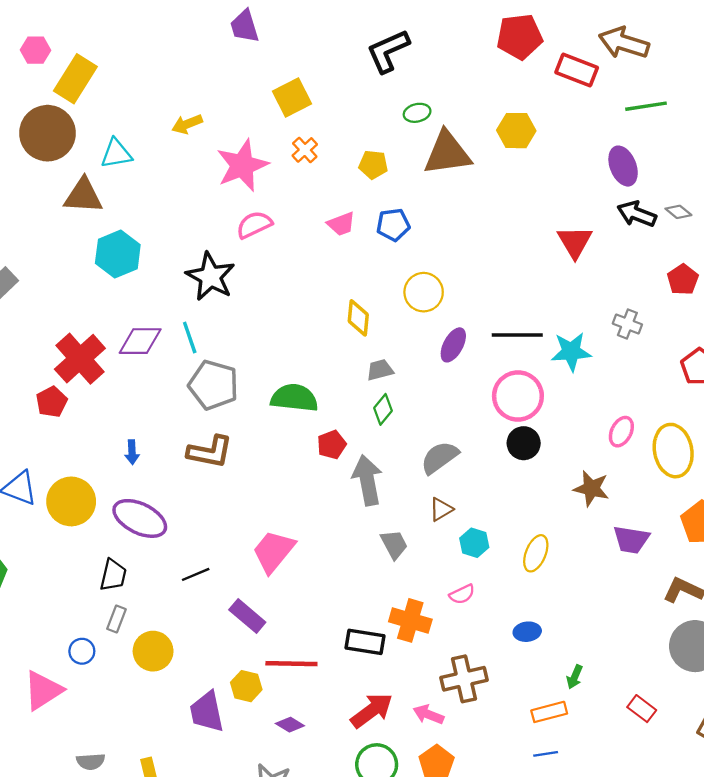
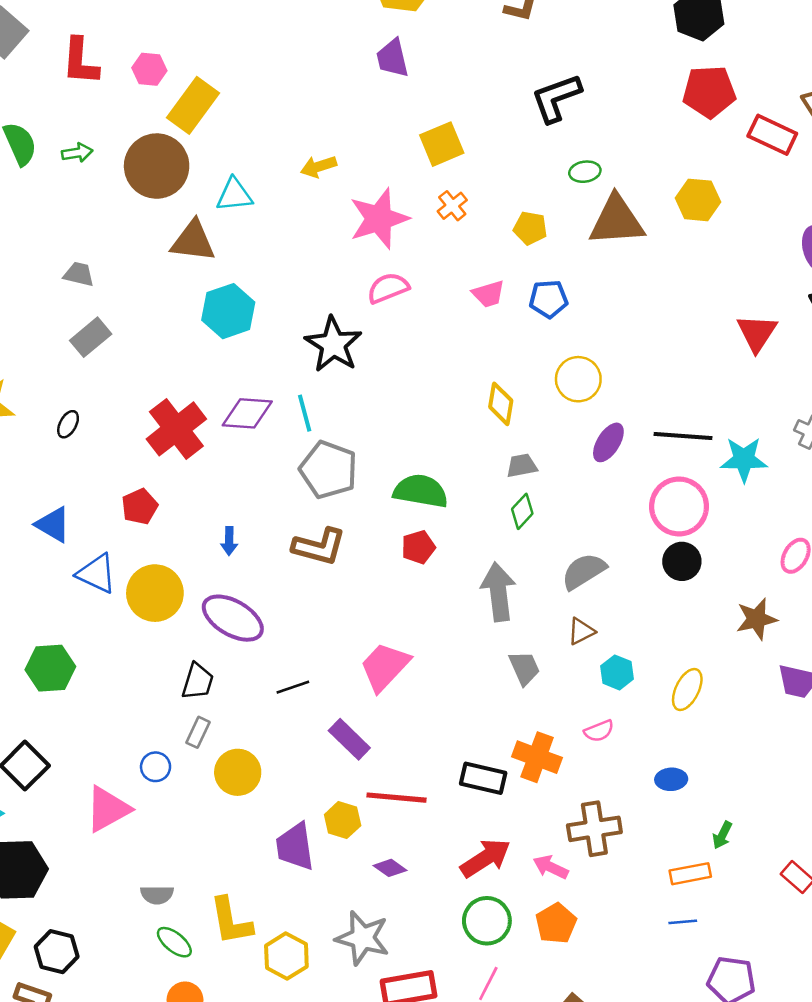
red pentagon: (52, 402) -> (140, 507), moved
red pentagon: (332, 445) -> (418, 547), moved
brown star: (591, 488) -> (757, 619), turned -30

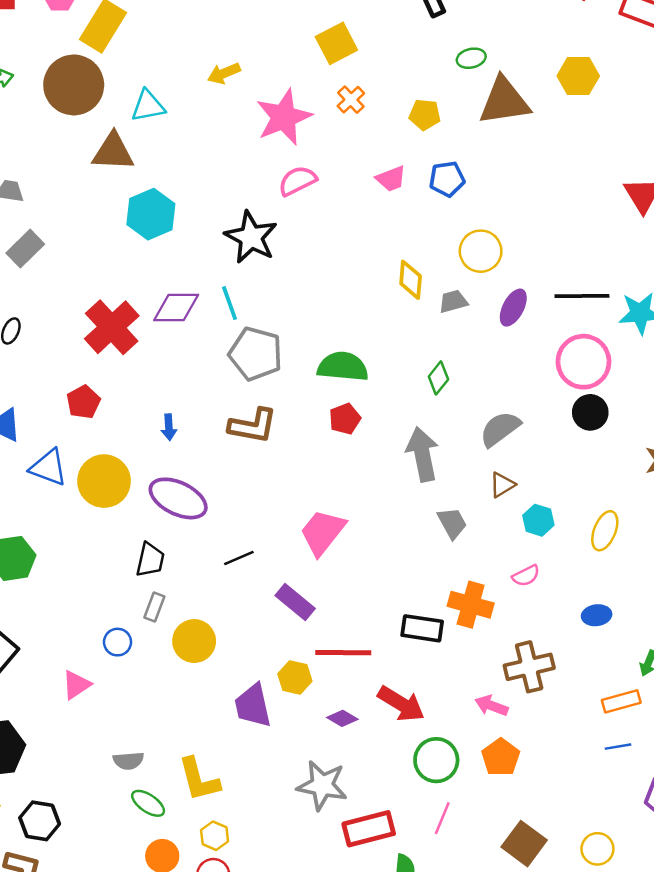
gray trapezoid: (522, 466) -> (453, 301), moved
pink triangle: (108, 809) -> (76, 685), size x0.7
red arrow: (486, 858) -> (401, 704), moved, turned 69
yellow hexagon: (286, 956) -> (215, 836), moved, size x0.7

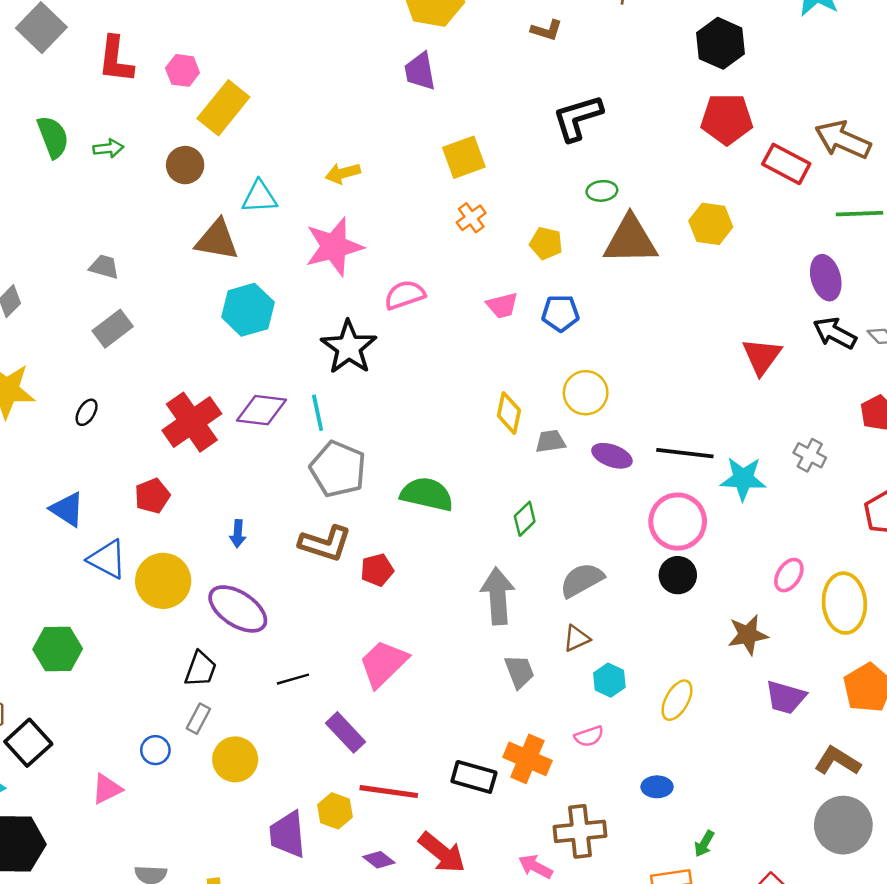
brown circle: (74, 85) -> (185, 165), size x0.6
pink star: (284, 117) -> (334, 247), moved
purple ellipse: (513, 308) -> (612, 456), turned 75
red pentagon: (345, 419) -> (377, 570), moved

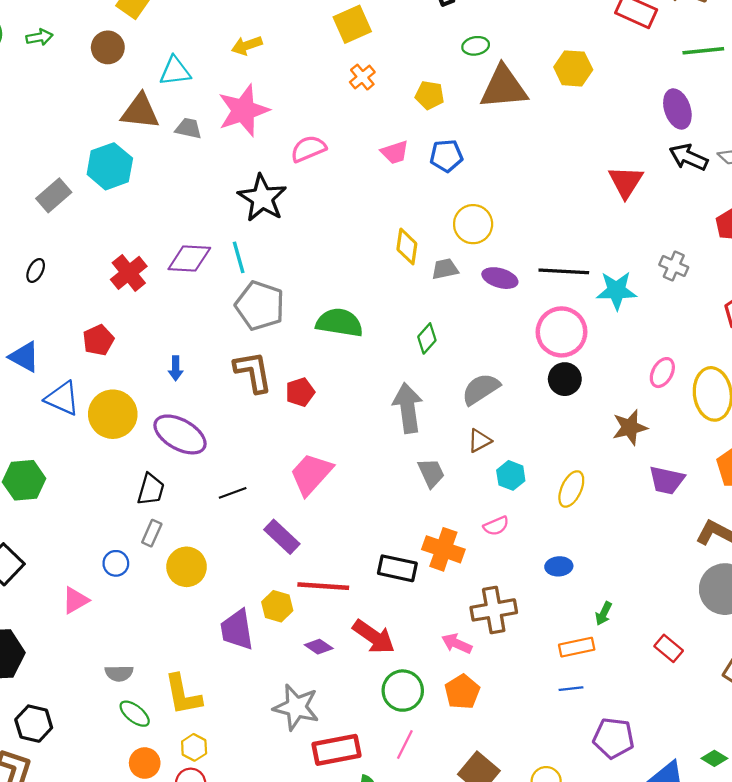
gray trapezoid: (104, 267) -> (188, 128), moved
cyan hexagon: (248, 310) -> (110, 166), moved
red cross: (192, 422) -> (129, 273), size x0.7
brown L-shape: (325, 543) -> (253, 372), turned -114

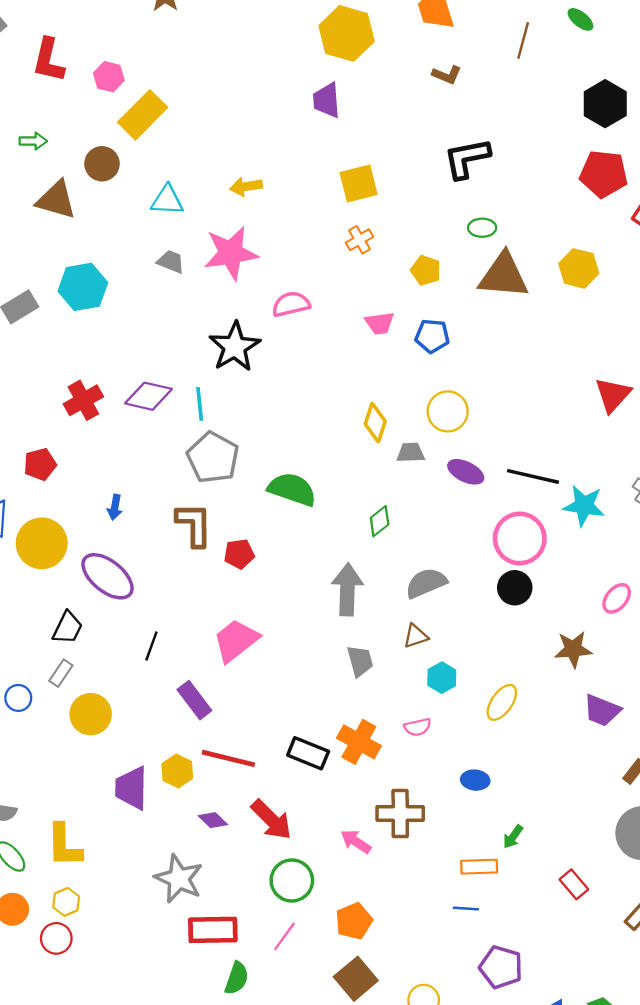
brown triangle: (140, 111) -> (56, 200), moved
black line: (233, 493) -> (151, 646), turned -60
orange pentagon: (462, 692) -> (354, 921), moved

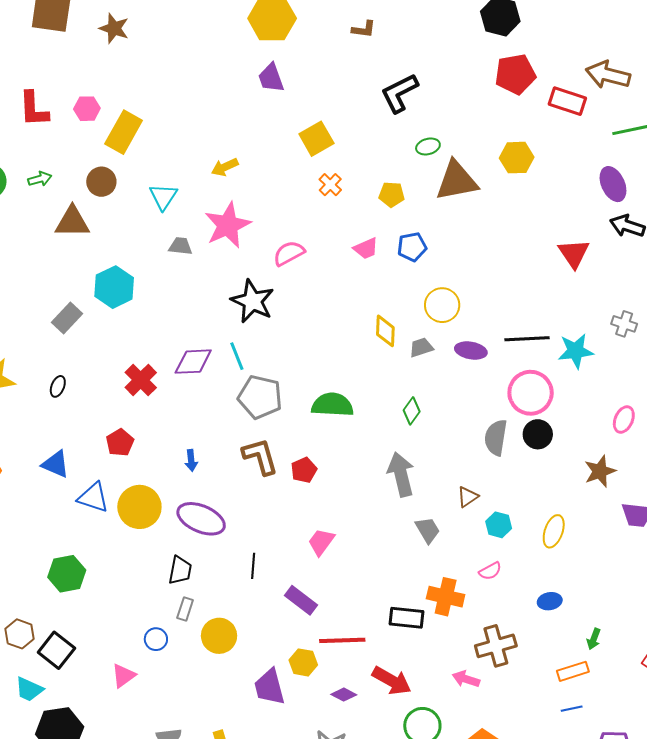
cyan triangle: (167, 200) -> (163, 197), turned -44
gray semicircle: (426, 583) -> (496, 438), moved, turned -42
pink trapezoid: (236, 640) -> (321, 542), size x0.7

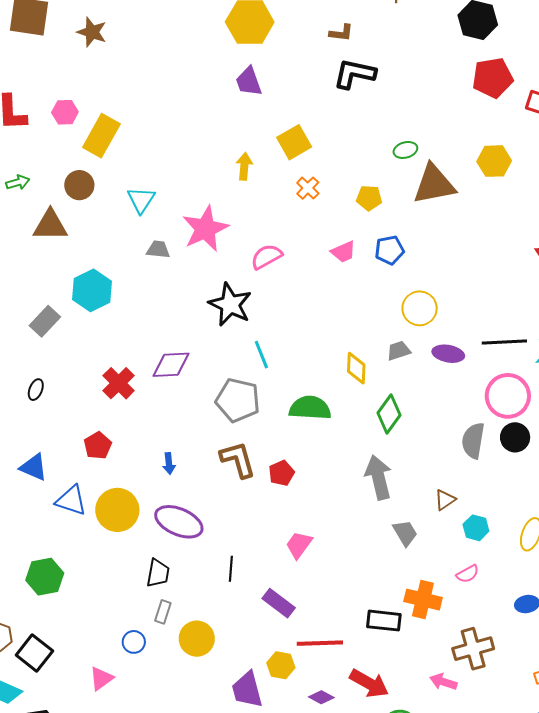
black L-shape: (399, 93) -> (354, 74), moved, turned 39
yellow arrow: (225, 167) -> (244, 166), moved, turned 120
yellow diamond: (385, 331) -> (356, 368), moved
cyan line: (237, 356) -> (261, 355), moved
green diamond: (412, 411) -> (389, 414), size x1.4

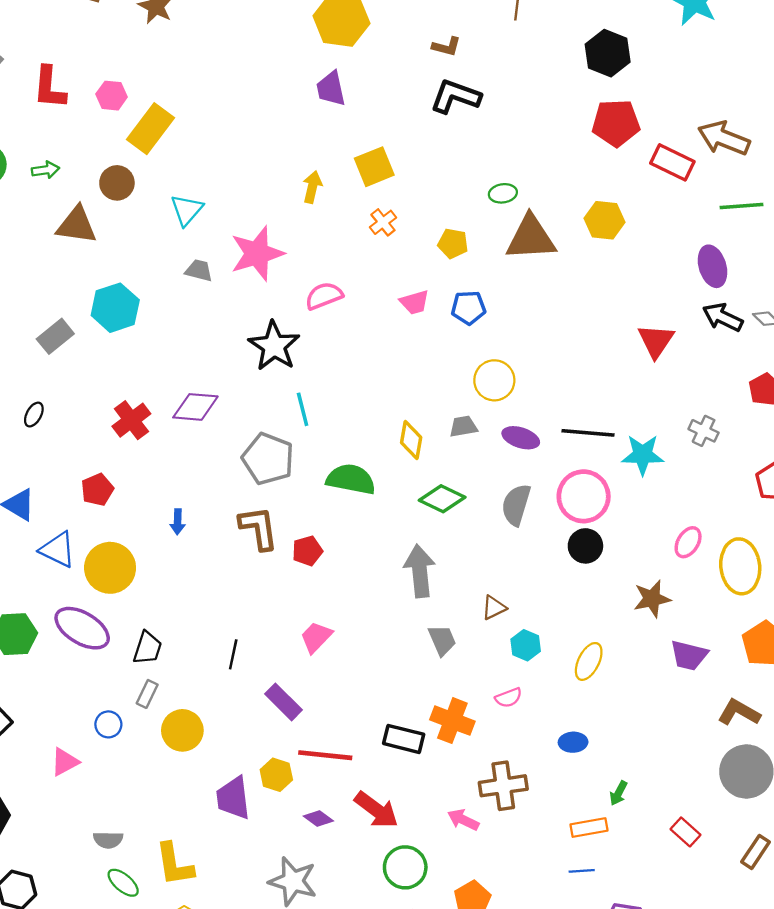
green diamond: (389, 414) -> (442, 499), turned 72
gray semicircle: (473, 441) -> (516, 505), moved
purple ellipse: (179, 522) -> (82, 628), moved

